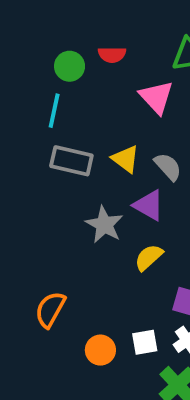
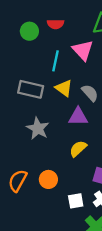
cyan line: (54, 111) -> (56, 61), moved
purple triangle: (149, 205) -> (78, 117), turned -30
gray star: (104, 225) -> (38, 128), moved
orange circle: (100, 350) -> (48, 179), moved

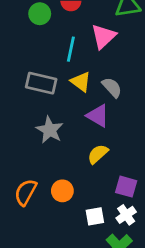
pink triangle: (83, 50) -> (103, 36), turned 30
purple triangle: (78, 117) -> (98, 116), turned 30

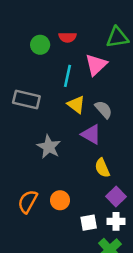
gray rectangle: (41, 83) -> (26, 99), moved
yellow semicircle: (98, 154) -> (102, 168), moved, turned -72
purple square: (126, 187) -> (116, 197), turned 30
white cross: (126, 215) -> (116, 221), turned 35

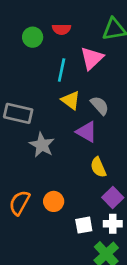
gray rectangle: (26, 99) -> (18, 113), moved

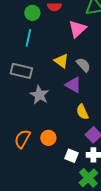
cyan line: (62, 70) -> (28, 38), moved
white square: (84, 225) -> (71, 156), turned 32

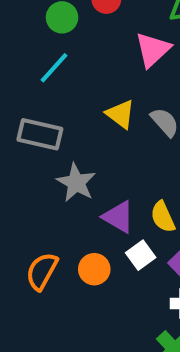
cyan line: (28, 38) -> (54, 68), turned 30
purple triangle: (73, 85) -> (118, 217), moved
white square: (71, 156) -> (141, 255), moved, turned 32

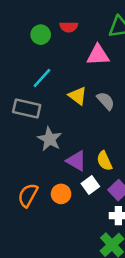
pink triangle: (153, 50) -> (98, 55), turned 40
cyan line: (54, 68) -> (42, 78), moved

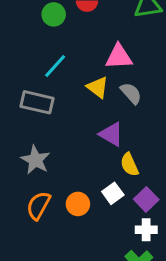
pink triangle: (98, 55) -> (119, 57), moved
gray star: (50, 139) -> (35, 160), moved
purple triangle: (76, 161) -> (111, 134), moved

